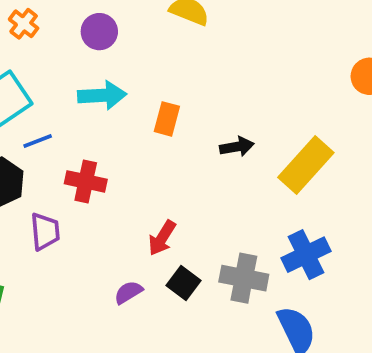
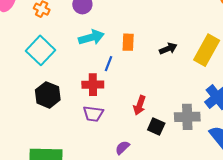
blue line: (38, 141) -> (108, 64), moved, turned -35
purple trapezoid: (45, 231) -> (93, 114), moved, turned 115
purple semicircle: (128, 292) -> (122, 148), moved

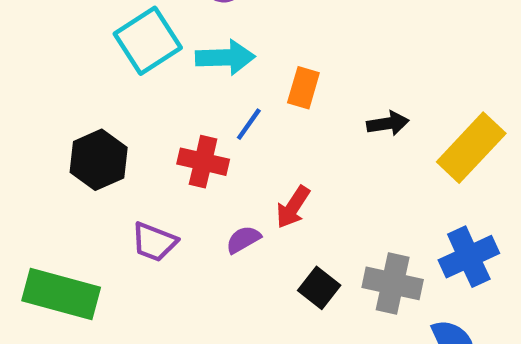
cyan square: (41, 50) -> (148, 41), moved
red arrow: (140, 105) -> (293, 207), moved
purple trapezoid: (93, 114) -> (154, 242), moved
purple semicircle: (122, 148) -> (243, 240), moved

